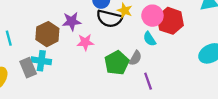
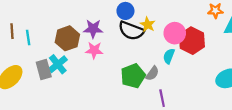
cyan semicircle: (150, 39) -> (169, 56), turned 48
pink star: (85, 42) -> (94, 50), moved
cyan cross: (41, 61) -> (58, 64), turned 36

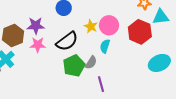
yellow star: (148, 25) -> (91, 26), moved
black semicircle: (131, 31) -> (67, 41), moved, turned -55
red hexagon: (192, 41) -> (140, 32), moved

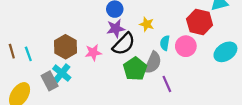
pink circle: (109, 25) -> (186, 46), moved
purple star: (36, 26) -> (116, 29), moved
gray semicircle: (91, 63) -> (153, 63), size x1.5

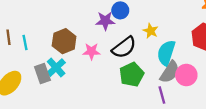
purple star: (116, 29) -> (105, 21), moved
cyan semicircle: (165, 43) -> (166, 53), size x1.6
pink circle: (186, 46) -> (186, 75), moved
gray semicircle: (153, 63) -> (170, 72), moved

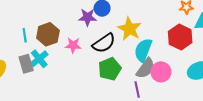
yellow star: (151, 31) -> (129, 29), size x1.6
cyan line: (25, 43) -> (25, 35), moved

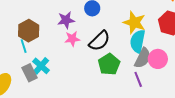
purple star: (87, 17) -> (66, 20), moved
yellow star: (129, 29) -> (134, 22), moved
brown hexagon: (48, 34) -> (29, 31), moved
pink star: (73, 45) -> (72, 39), moved

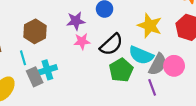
cyan semicircle: (138, 41) -> (141, 55), moved, turned -80
cyan line: (24, 46) -> (23, 58), moved
cyan cross: (41, 66) -> (47, 70), turned 30

